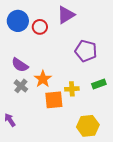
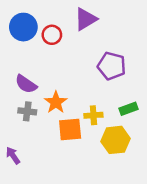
gray cross: (21, 86) -> (27, 111), turned -32
yellow hexagon: (88, 126) -> (115, 140), moved

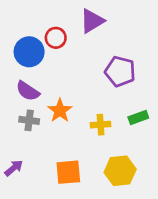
blue circle: (23, 27) -> (29, 52), moved
orange square: (70, 130) -> (68, 172), moved
yellow hexagon: (115, 140) -> (120, 171), moved
purple arrow: (13, 155) -> (14, 168), turned 84

